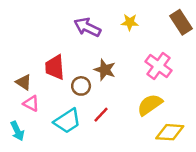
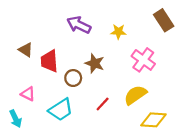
yellow star: (130, 22) -> (118, 32), moved
brown triangle: (24, 82) -> (26, 50), moved
red line: (101, 115) -> (103, 104), moved

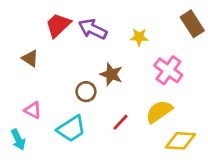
red trapezoid: (49, 61) -> (58, 25), moved, turned 50

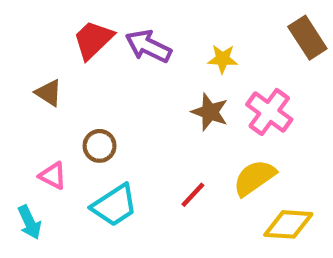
brown star: (111, 74) -> (210, 112), moved
brown circle: (86, 92) -> (100, 146), moved

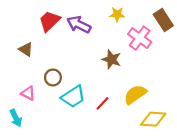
yellow star: (223, 59) -> (117, 14), moved
pink cross: (269, 112) -> (140, 38), moved
cyan trapezoid: (114, 205) -> (73, 97), moved

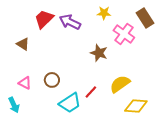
brown circle: (53, 77) -> (52, 80), moved
cyan trapezoid: (73, 97) -> (70, 103), moved

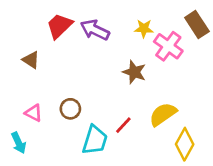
yellow star: (104, 13) -> (144, 29), moved
cyan trapezoid: (70, 103) -> (95, 140), turned -40
yellow diamond: (136, 106) -> (185, 144), turned -65

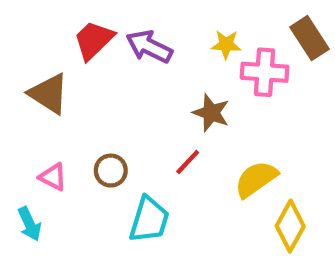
pink cross: (168, 46) -> (265, 72), turned -32
brown triangle: (31, 60) -> (49, 94), size x1.5
red line: (123, 125) -> (188, 162), moved

